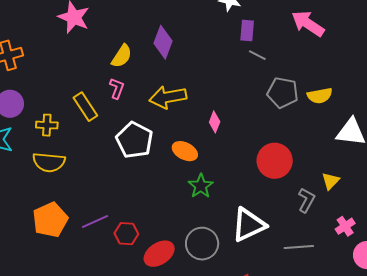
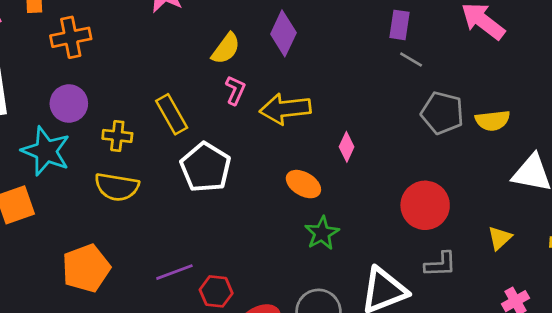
pink L-shape: (117, 88) -> (235, 90), moved
white pentagon: (134, 140) -> (206, 167), moved
gray L-shape: (306, 200) -> (440, 264), moved, turned 55
orange pentagon: (50, 220) -> (86, 268), moved

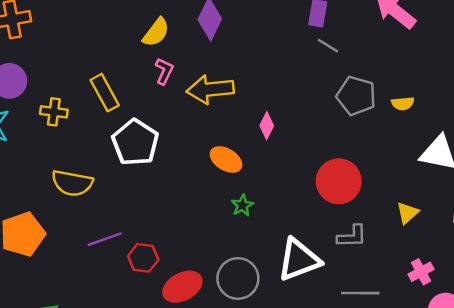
yellow semicircle: (493, 120) -> (403, 104), size x0.7
yellow semicircle: (117, 187) -> (72, 183), moved
green star: (322, 233) -> (242, 205), size x0.7

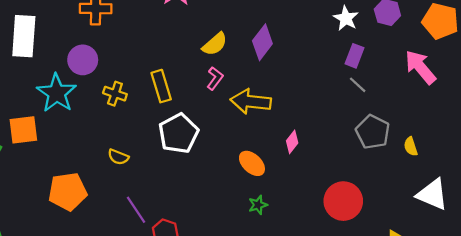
yellow semicircle: (403, 104) -> (411, 146), turned 66
yellow semicircle: (72, 183) -> (118, 157), size x0.6
purple line: (105, 239) -> (136, 210), turned 64

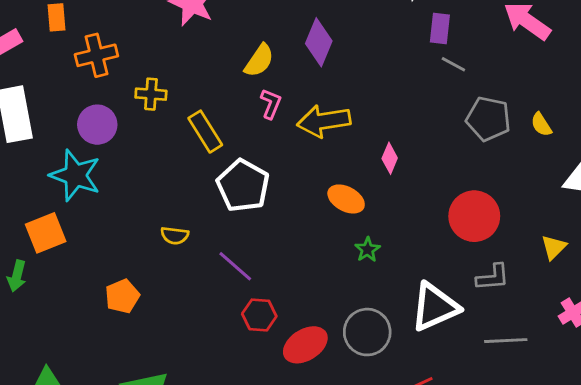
yellow cross: (115, 94) -> (151, 94), moved
orange pentagon: (68, 191) -> (122, 296), size x0.7
purple line: (136, 210) -> (235, 266), moved

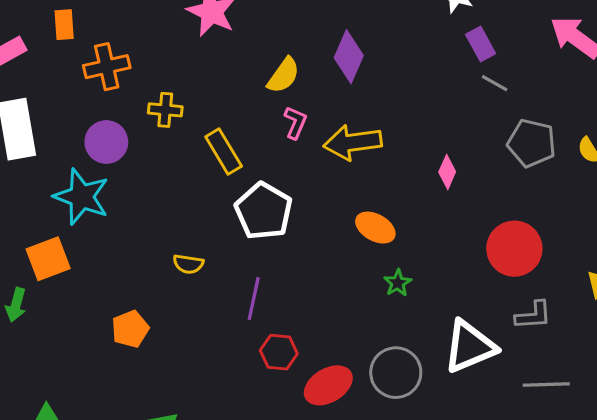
purple rectangle: (440, 29) -> (481, 44), turned -36
pink diamond: (390, 158) -> (447, 172), moved
purple line: (235, 266) -> (254, 299), turned 60

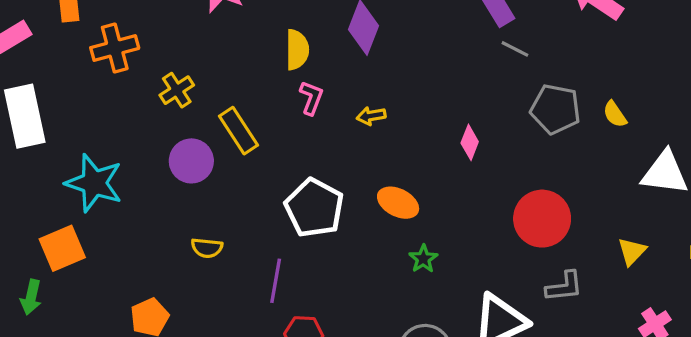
yellow semicircle: (283, 75) -> (297, 50), turned -33
yellow cross: (165, 110) -> (177, 90), turned -36
purple circle: (106, 142) -> (191, 161), moved
yellow arrow: (353, 142) -> (371, 116), size x0.5
white pentagon: (264, 211) -> (314, 208), moved

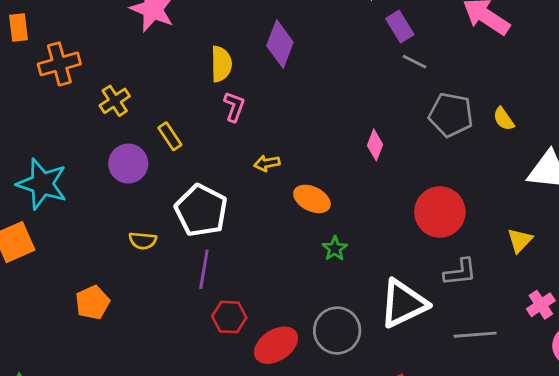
yellow arrow: (371, 116) -> (267, 163), moved
yellow rectangle: (239, 131) -> (170, 136), size x0.7
white pentagon: (314, 208) -> (201, 210), moved

